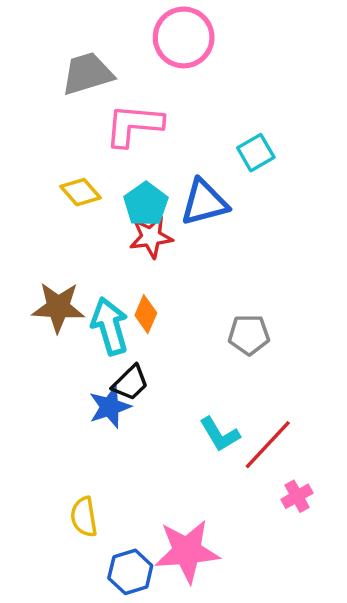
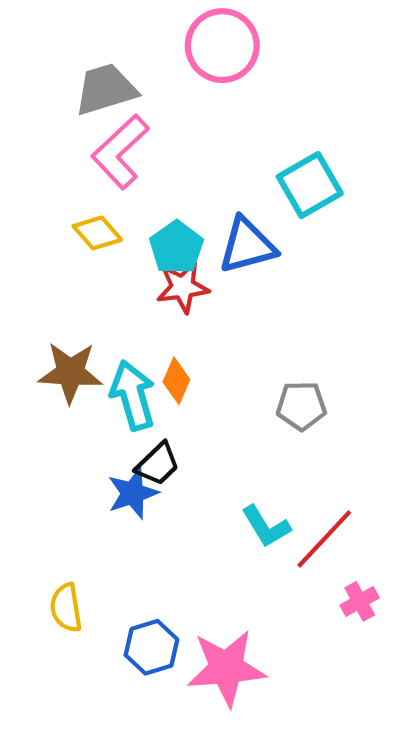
pink L-shape: (134, 125) -> (120, 152), moved, turned -48
cyan square: (256, 153) -> (310, 185), size x1.4
yellow semicircle: (84, 517) -> (66, 608), moved
blue hexagon: (130, 572) -> (151, 647), moved

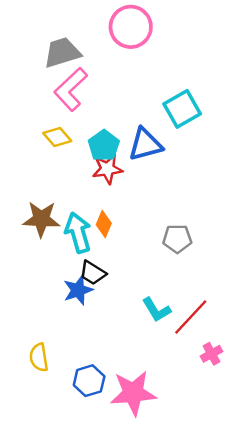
black trapezoid: (158, 464) -> (93, 273), turned 76

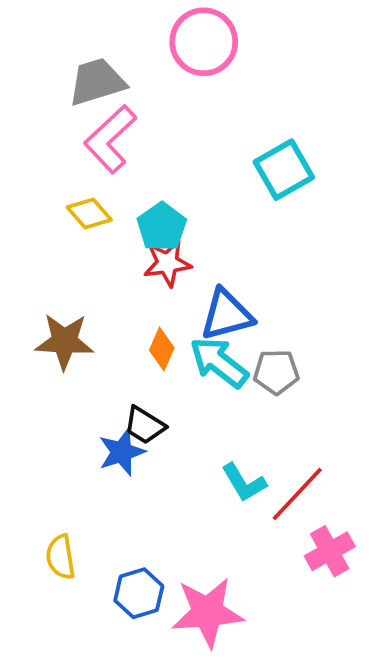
blue triangle: (145, 144) -> (227, 315), moved
cyan arrow: (78, 233) -> (219, 362), moved, turned -36
pink cross: (212, 354) -> (330, 551), size x1.4

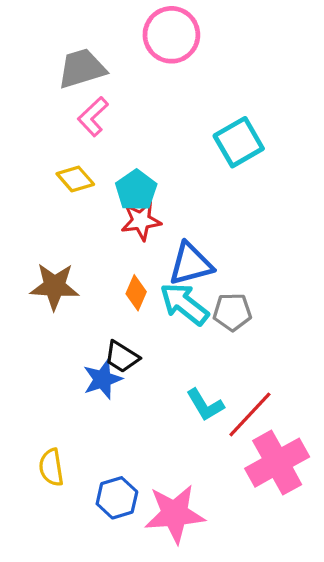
pink L-shape: (110, 139) -> (93, 117), size x0.7
pink cross: (330, 551) -> (277, 463), size x1.5

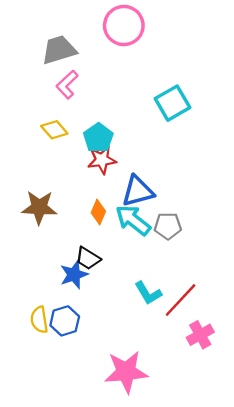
pink cross: (277, 463) -> (200, 335), size x0.6
yellow semicircle: (51, 467) -> (39, 320), moved
blue hexagon: (117, 498) -> (65, 321), moved

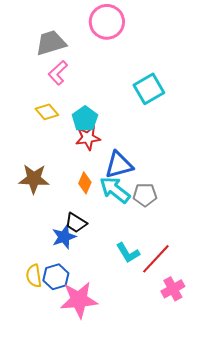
pink star: (126, 372) -> (79, 300), moved

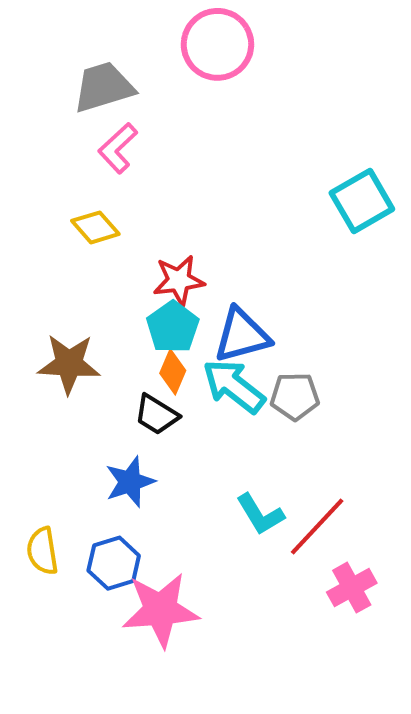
cyan square: (149, 89) -> (362, 201), moved
cyan pentagon: (85, 119) -> (173, 327), moved
black trapezoid: (76, 223) -> (156, 415), moved
yellow semicircle: (34, 276) -> (42, 551), moved

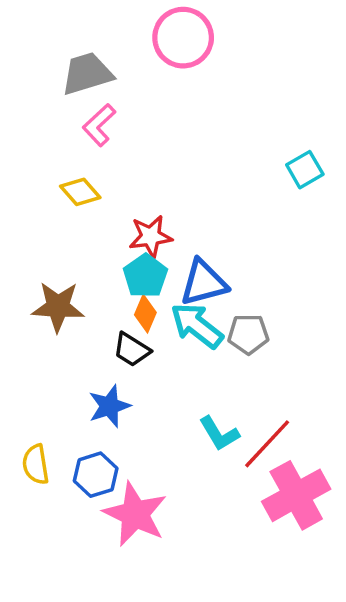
cyan square: (362, 201) -> (305, 170), size x0.7
pink cross: (352, 588) -> (296, 495), size x1.6
pink star: (160, 610) -> (135, 514), turned 30

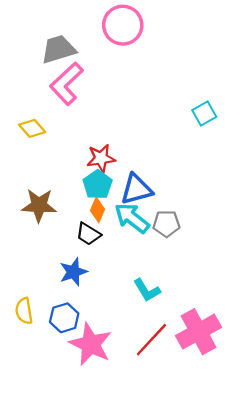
pink L-shape: (99, 125) -> (67, 84), size x1.5
yellow diamond: (80, 192) -> (32, 128), moved
red line: (267, 444) -> (151, 340), moved

